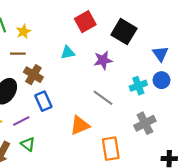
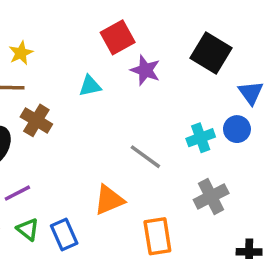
black square: (124, 32) -> (211, 53), moved
blue triangle: (160, 54) -> (251, 93), moved
purple star: (103, 60) -> (145, 70), moved, turned 30
blue rectangle: (43, 101) -> (64, 235), moved

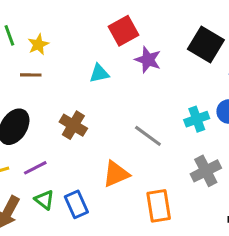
brown cross: (36, 120) -> (73, 125), moved

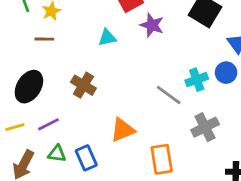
gray line: (148, 136) -> (169, 95), moved
green triangle: (44, 200) -> (57, 154), turned -30

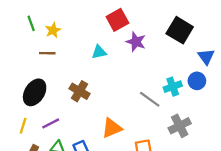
yellow line: (15, 127) -> (23, 126), turned -56

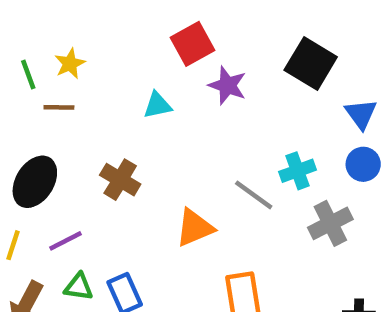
green line: (31, 23) -> (28, 75), moved
blue circle: (197, 81) -> (363, 164), moved
gray cross: (180, 126) -> (330, 223), moved
orange triangle: (112, 128) -> (195, 228), moved

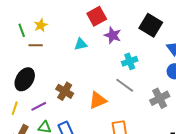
cyan cross: (298, 171) -> (130, 61), moved
brown cross: (120, 180) -> (65, 91), moved

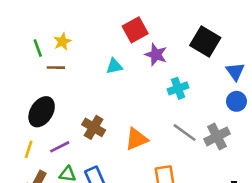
gray line: (125, 85) -> (185, 133), moved

